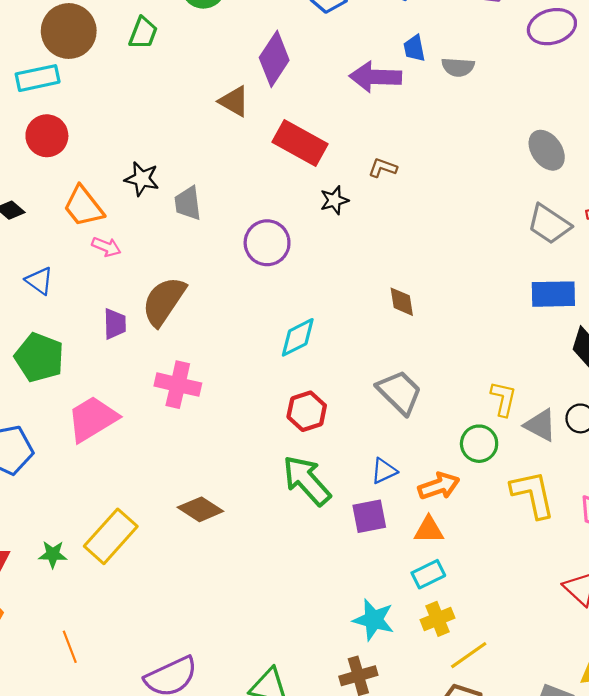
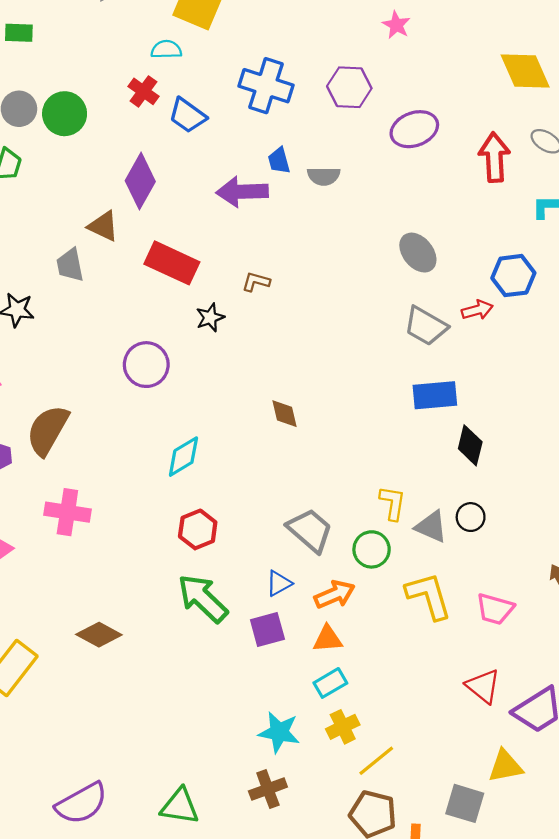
gray trapezoid: (188, 203) -> (70, 265), moved
gray trapezoid: (399, 392) -> (310, 530), moved

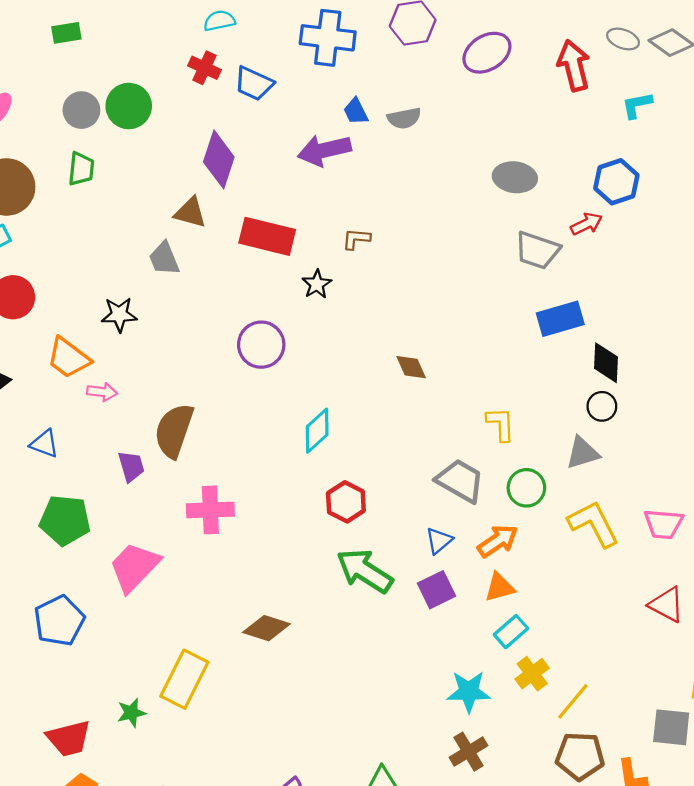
gray ellipse: (418, 253) -> (515, 177), turned -33
yellow L-shape: (393, 503) -> (501, 424), moved
black circle: (471, 517) -> (602, 406), moved
gray triangle: (431, 527) -> (583, 453), turned -30

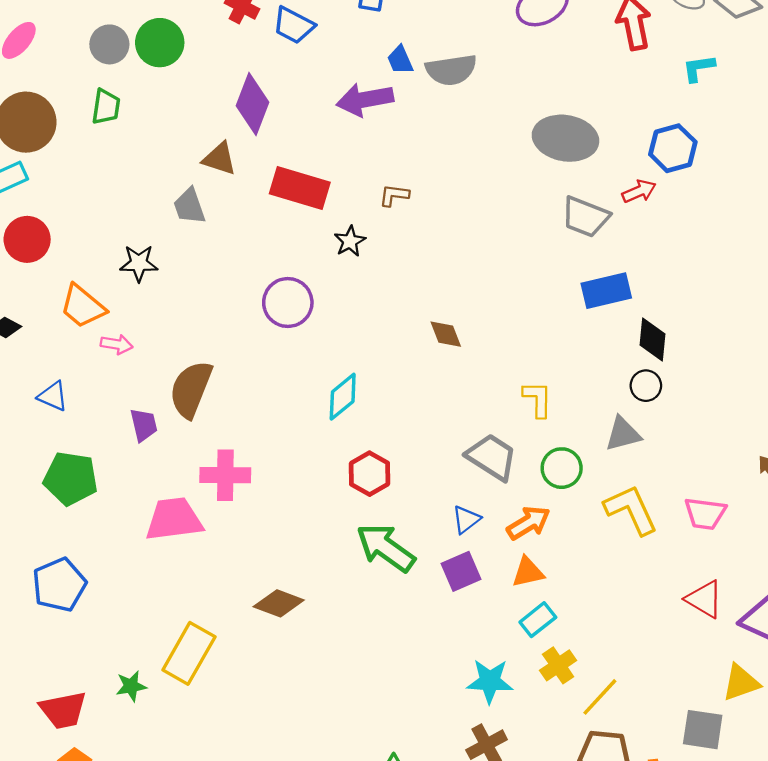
gray semicircle: (404, 118) -> (451, 70), size x1.4
gray ellipse: (515, 177) -> (565, 138), size x1.4
pink trapezoid: (134, 567) -> (174, 519), moved, turned 36

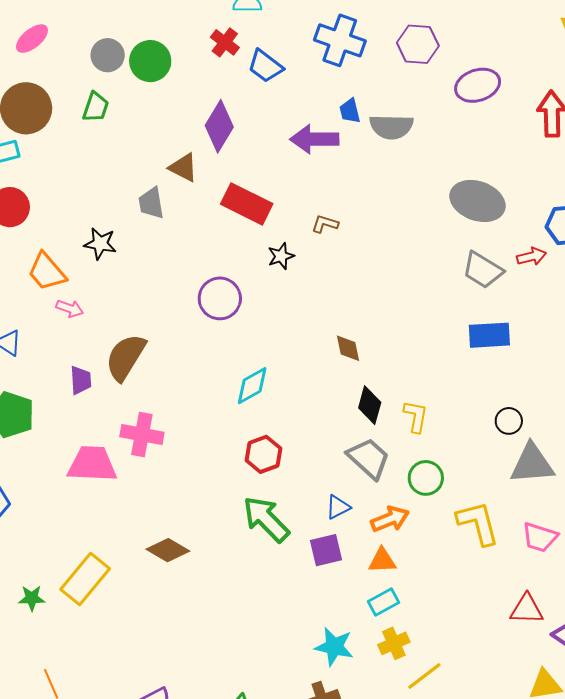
black diamond: (653, 339) -> (370, 405), moved
gray triangle: (623, 434) -> (532, 464), moved, size x1.4
red triangle: (704, 599) -> (527, 609), turned -39

